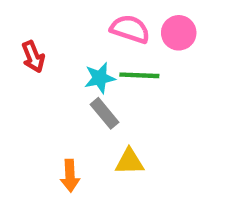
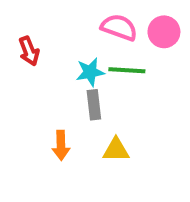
gray rectangle: (105, 113) -> (94, 105), turned 32
orange arrow: (70, 176) -> (61, 145), moved

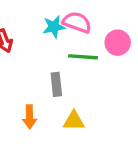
pink circle: (164, 32) -> (118, 43), moved
cyan star: (90, 72) -> (54, 27), moved

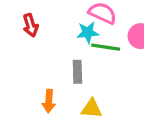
cyan star: (54, 27) -> (88, 32), moved

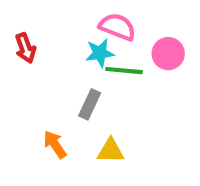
gray rectangle: (77, 72) -> (90, 104), turned 30
orange arrow: (49, 101) -> (55, 144), turned 145

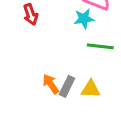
green line: (124, 71) -> (100, 46), moved
gray rectangle: (90, 104) -> (67, 86), moved

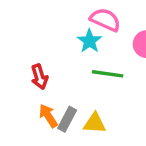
red arrow: (31, 14) -> (39, 77), moved
cyan star: (84, 19) -> (89, 41), turned -30

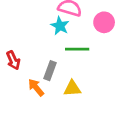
red arrow: (39, 77) -> (13, 60), moved
gray rectangle: (67, 119) -> (50, 71), moved

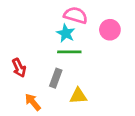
green line: (77, 49) -> (69, 52), moved
orange arrow: (36, 87) -> (33, 102), moved

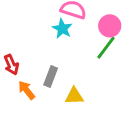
green line: (69, 52) -> (106, 48), moved, turned -55
orange arrow: (33, 102) -> (27, 90), moved

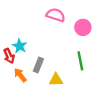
cyan star: (62, 29) -> (20, 46), moved
green line: (106, 48) -> (80, 61), moved, turned -48

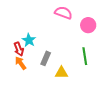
orange arrow: (20, 75) -> (21, 63), moved

